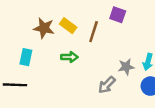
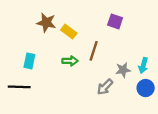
brown star: (44, 28) -> (46, 23), moved
brown line: (94, 32) -> (94, 51), moved

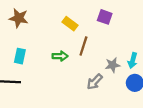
brown star: (46, 23) -> (19, 18), moved
yellow rectangle: (69, 32) -> (70, 24), moved

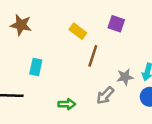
cyan rectangle: (20, 56) -> (36, 67), moved
green arrow: (60, 56) -> (67, 104), moved

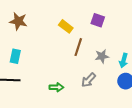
cyan rectangle: (36, 67) -> (15, 56), moved
gray star: (125, 77) -> (102, 56), moved

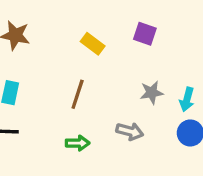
brown line: (78, 47) -> (78, 94), moved
gray arrow: (88, 80) -> (130, 131), turned -119

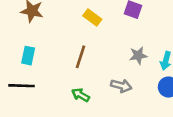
green arrow: (78, 143) -> (81, 95), turned -150

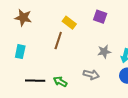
brown line: (81, 57) -> (58, 41), moved
black line: (21, 86) -> (35, 81), moved

